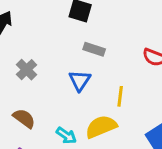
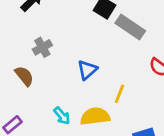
gray rectangle: (94, 49) -> (130, 27), moved, size x1.5
brown semicircle: (24, 118) -> (24, 76), moved

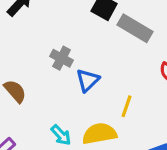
gray cross: (42, 47) -> (62, 58), moved, turned -30

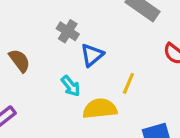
cyan arrow: (61, 135) -> (71, 86), moved

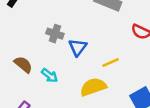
yellow line: (128, 83) -> (111, 63), turned 56
cyan arrow: (71, 86) -> (49, 75), moved

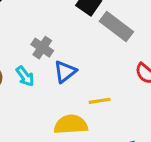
cyan arrow: (49, 75) -> (25, 76), moved

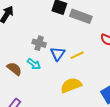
yellow line: (100, 101) -> (77, 55), moved

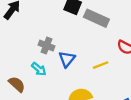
yellow line: (77, 55) -> (101, 65), moved
brown semicircle: (14, 69) -> (17, 84), moved

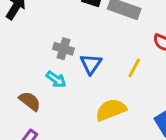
yellow line: (101, 65) -> (134, 68), turned -35

